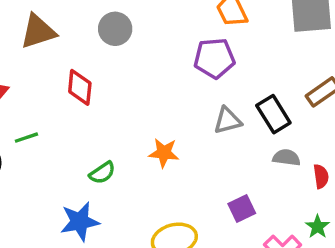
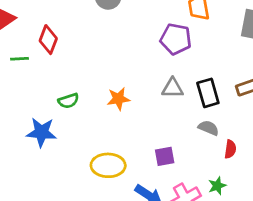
red diamond: (80, 87) -> (48, 40), moved
orange star: (164, 153) -> (118, 99), turned -30

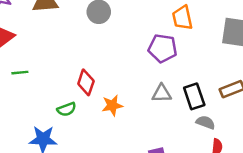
red diamond: (48, 40) -> (86, 82), moved
gray semicircle: (209, 128) -> (206, 122), moved

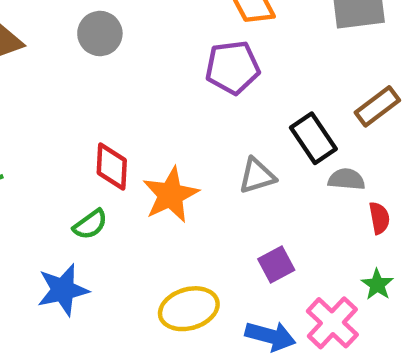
gray triangle: (162, 93) -> (257, 176), moved
orange star: (112, 105) -> (171, 195), size x1.4

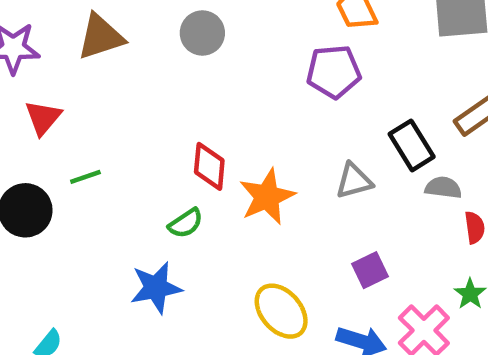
yellow ellipse: (189, 309) -> (281, 311), turned 64

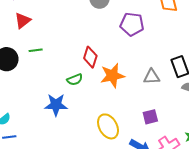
purple pentagon: (334, 72) -> (132, 24), moved

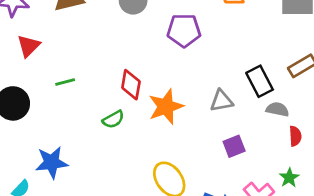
green line: (36, 50) -> (65, 82), moved
blue star: (56, 105) -> (52, 162), moved
purple square: (150, 117) -> (234, 146), moved

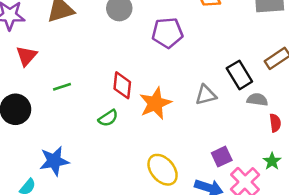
purple square: (234, 146) -> (222, 157), moved

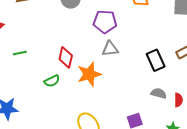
gray triangle: (206, 95) -> (110, 49), moved
gray semicircle: (257, 100) -> (159, 93), moved

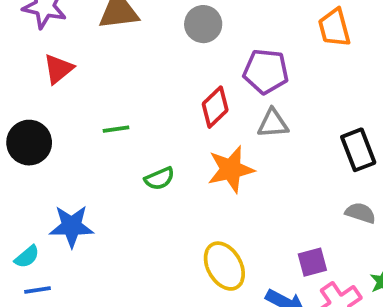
green line: (20, 53) -> (116, 129), moved
red diamond: (66, 57) -> (215, 107), moved, turned 30

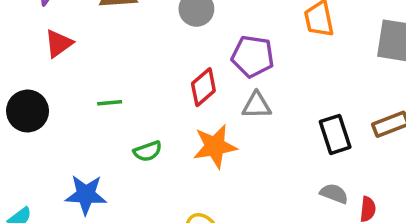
blue star: (72, 226) -> (86, 195), moved

